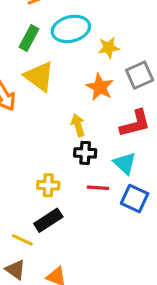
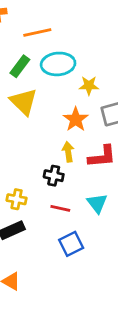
yellow arrow: (78, 125) -> (68, 152), moved
cyan triangle: (125, 163) -> (97, 203), moved
blue square: (135, 199) -> (71, 244), moved, turned 30

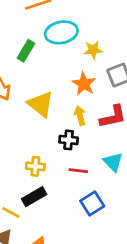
green rectangle: (20, 66) -> (26, 51), moved
yellow triangle: (24, 102) -> (41, 104), moved

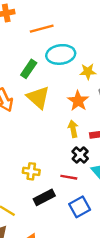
yellow triangle: (41, 104) -> (38, 97), moved
black cross: (69, 140) -> (80, 155), moved, turned 35
black rectangle: (34, 197) -> (44, 197), moved

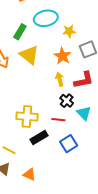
yellow cross: (31, 171) -> (27, 117), size x1.5

